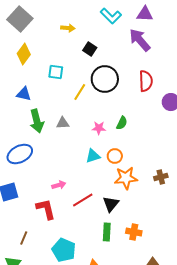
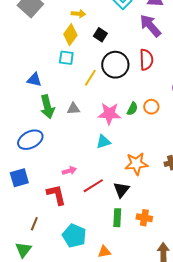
yellow diamond: (24, 54) -> (70, 35), moved
red semicircle: (146, 81) -> (146, 60), moved
pink star: (99, 128) -> (109, 114), size x1.6
orange circle: (115, 156) -> (151, 107), moved

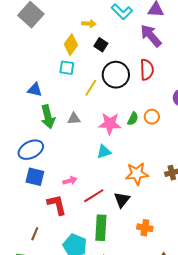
yellow arrow: (78, 14) -> (89, 24), moved
blue square: (19, 178) -> (35, 177), moved, turned 30
green rectangle: (117, 218) -> (101, 228), moved, size x1.4

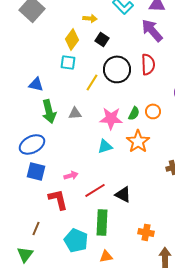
orange star: (137, 174) -> (138, 141), moved, turned -30
black triangle: (122, 200) -> (123, 194), turned -42
orange cross: (145, 228) -> (146, 232), moved

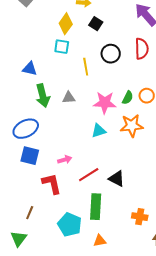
black circle: (117, 69) -> (111, 54), size x0.7
yellow line: (92, 82) -> (86, 67), turned -42
orange star: (138, 141) -> (132, 126), turned 30

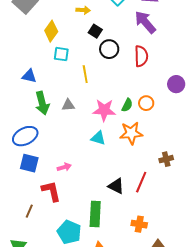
yellow diamond: (66, 24) -> (51, 31), moved
black circle: (111, 54) -> (109, 49), moved
cyan triangle: (99, 131) -> (98, 138), turned 35
red line: (89, 175) -> (141, 182), moved, turned -35
brown line: (30, 213) -> (29, 211), moved

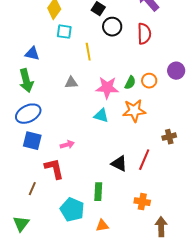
purple circle: (176, 84) -> (176, 71), moved
green arrow: (42, 103) -> (26, 81), moved
green rectangle: (95, 214) -> (98, 192), size x0.7

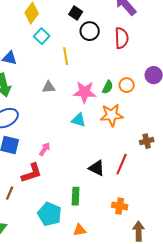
cyan square: (64, 32) -> (42, 36), turned 35
pink arrow: (67, 145) -> (45, 149), turned -40
red L-shape: (54, 169) -> (32, 173), turned 85

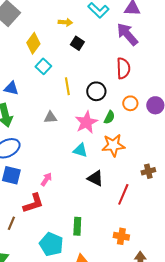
black circle: (90, 31) -> (96, 91), moved
orange circle: (127, 85) -> (130, 103), moved
pink star: (85, 92) -> (86, 122), turned -30
black triangle: (97, 168) -> (95, 178), moved

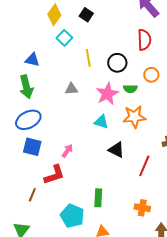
black square: (77, 43) -> (86, 15), moved
green semicircle: (109, 117) -> (130, 89), turned 64

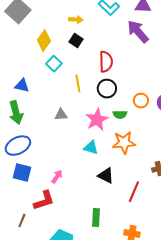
red semicircle: (144, 40) -> (106, 62), moved
green rectangle: (98, 198) -> (96, 218), moved

